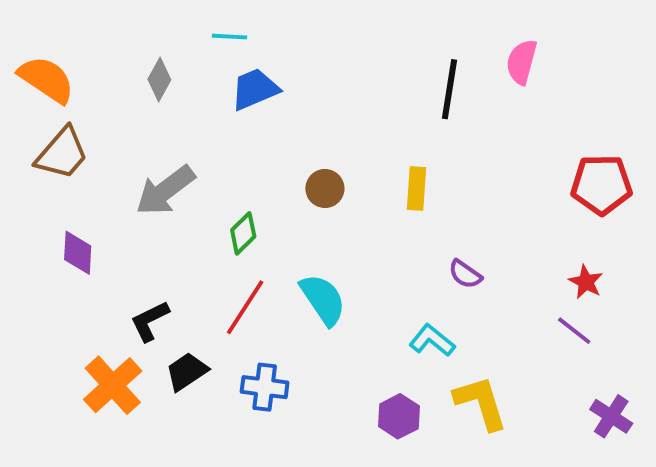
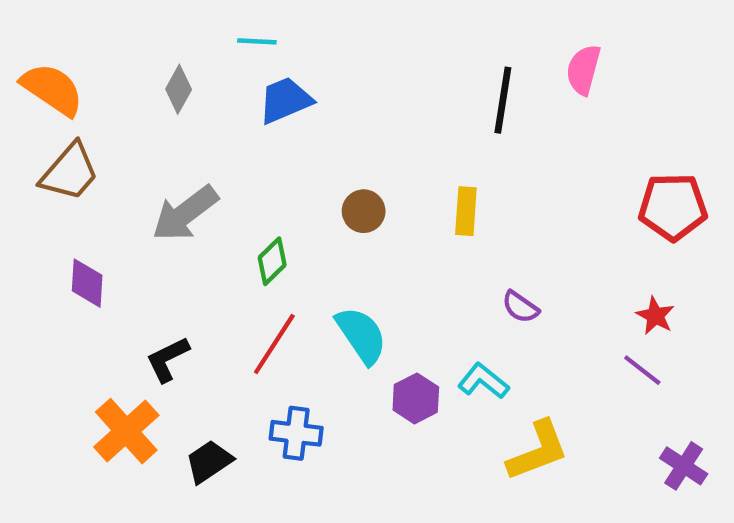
black trapezoid: (187, 372) -> (209, 462), moved
yellow L-shape: (481, 403) -> (538, 451), turned 86
purple hexagon: (399, 416) -> (416, 398), moved

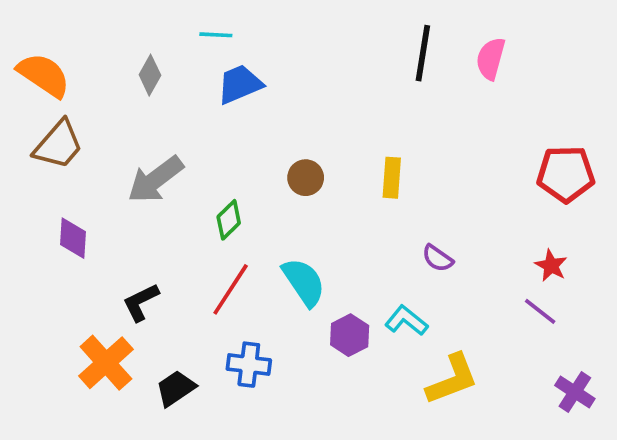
black line: (503, 100) -> (423, 53), moved

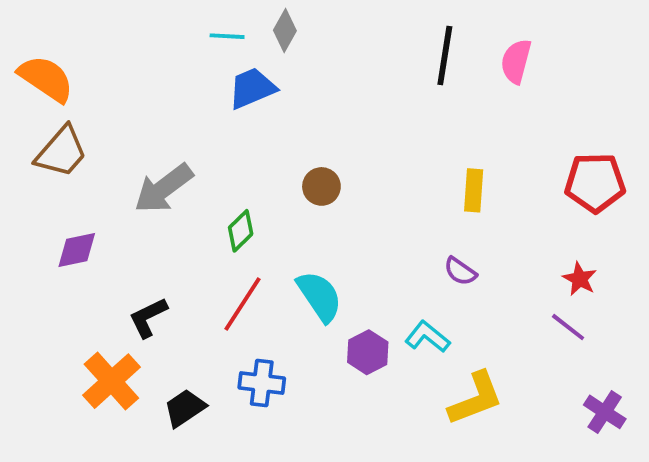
gray diamond: (150, 75) -> (285, 30), moved
yellow rectangle: (392, 178) -> (474, 190), moved
purple diamond: (73, 238) -> (77, 250), turned 75

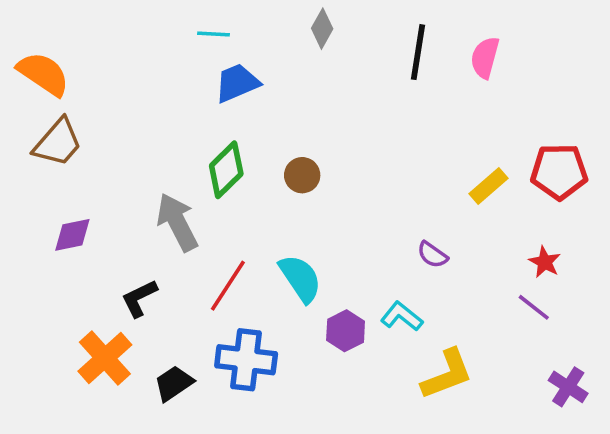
gray diamond: (285, 30) -> (322, 29), moved
gray arrow: (163, 188) -> (177, 222), moved, turned 100
yellow rectangle: (474, 190) -> (489, 186), moved, turned 45
green diamond: (241, 231) -> (226, 170), moved, size x1.4
blue cross: (262, 383) -> (246, 360), size x1.4

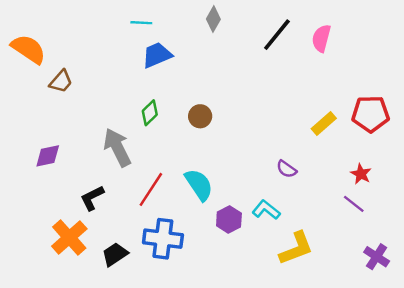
black line: (418, 52) -> (277, 35), turned 30
brown trapezoid: (58, 143) -> (61, 81), moved, size x0.7
green diamond: (226, 170) -> (150, 113), size x0.7

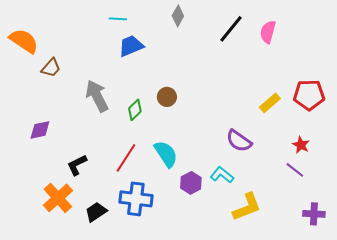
green diamond: (150, 113) -> (135, 110), moved
gray arrow: (117, 147) -> (97, 96), moved
purple semicircle: (287, 169) -> (239, 141), size x1.5
purple cross: (377, 257) -> (314, 214), turned -30

